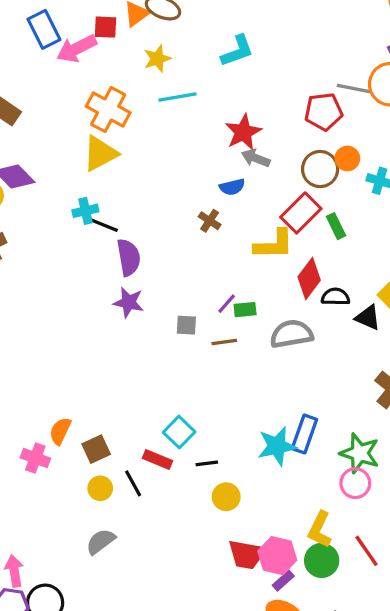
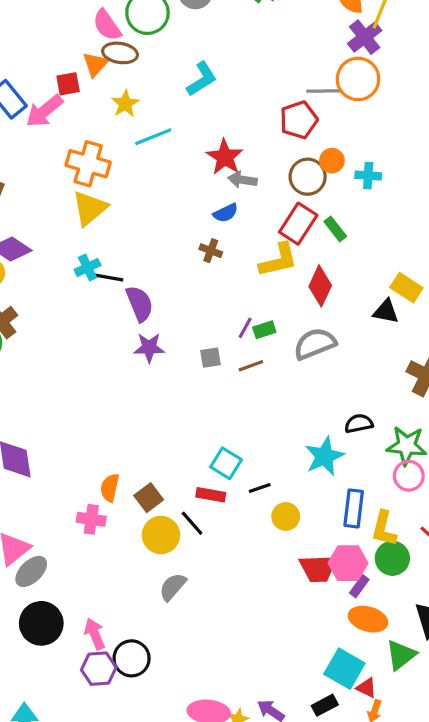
black semicircle: (335, 297) -> (359, 424), moved
blue rectangle: (304, 434) -> (354, 508), moved
yellow circle: (100, 488) -> (161, 535), size x1.5

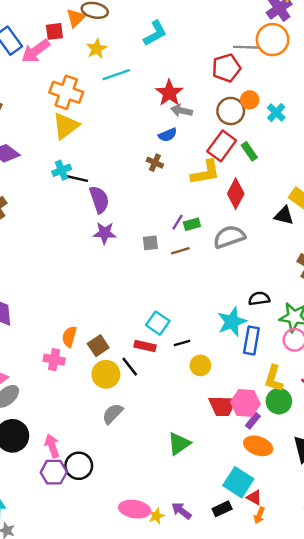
cyan cross: (368, 176) -> (276, 113), turned 36
blue rectangle: (354, 508) -> (251, 341), moved
green triangle: (401, 655) -> (179, 444), moved

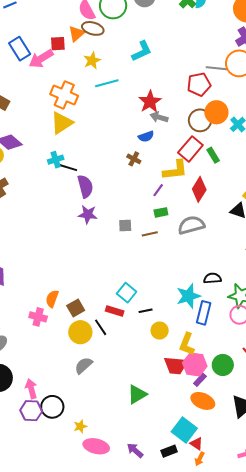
orange circle: (250, 100) -> (216, 112), size x1.5
purple line: (178, 222) -> (158, 190), moved
yellow L-shape: (274, 379) -> (187, 344), moved
yellow star: (156, 516) -> (80, 426), moved

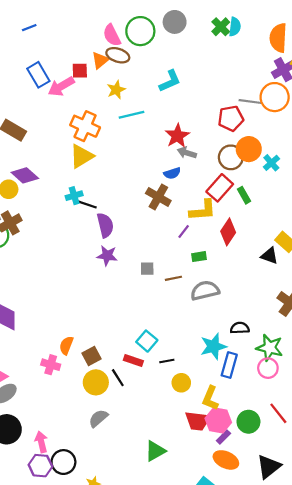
brown cross: (134, 159) -> (158, 197), size x1.6
green rectangle: (161, 212) -> (199, 257), moved
gray semicircle: (191, 225) -> (205, 291), moved

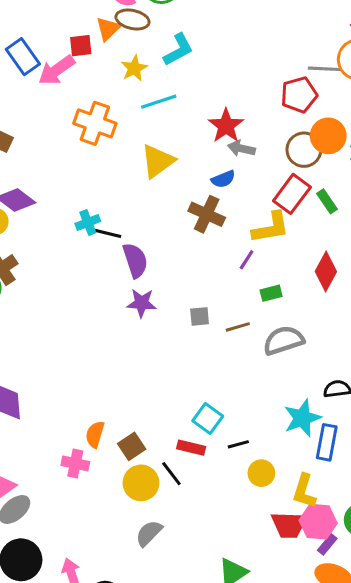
cyan L-shape: (170, 81) -> (178, 50), moved
yellow triangle: (82, 156) -> (158, 161), moved
red diamond: (228, 232) -> (326, 272), moved

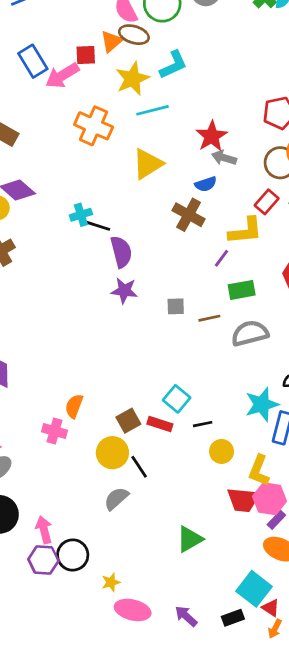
yellow star: (134, 68) -> (132, 79), size x1.4
red rectangle: (292, 194) -> (267, 202), size x0.7
green rectangle: (271, 293) -> (242, 290), size x1.4
brown square: (132, 446) -> (128, 421), moved
black line: (171, 474) -> (139, 467), moved

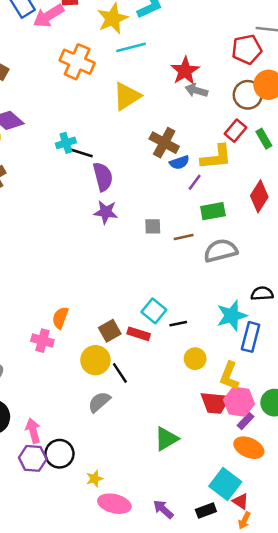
blue semicircle: (206, 184) -> (179, 162), moved
black line: (203, 424) -> (178, 324), moved

